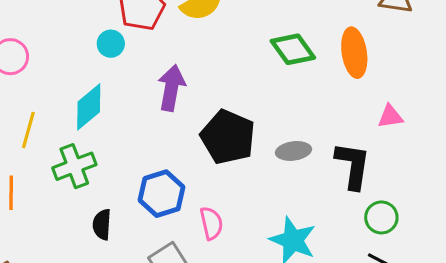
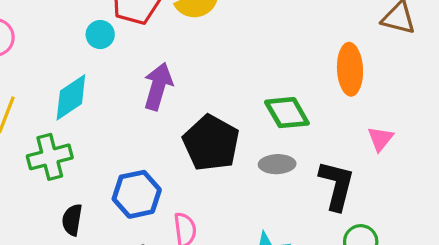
green diamond: (293, 49) -> (287, 113), moved
pink triangle: (390, 116) -> (380, 139), turned -48

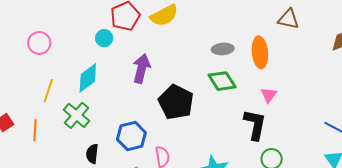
pink triangle: (380, 139) -> (269, 95), moved
green cross: (50, 157) -> (76, 115), turned -32
gray ellipse: (277, 164) -> (223, 49), moved

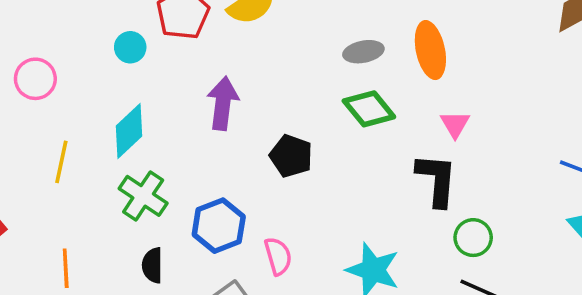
cyan circle: (104, 38) -> (130, 47), moved
black pentagon: (176, 102) -> (291, 156), size x0.7
green cross: (76, 115) -> (143, 196), moved
orange line: (35, 130) -> (66, 268), moved

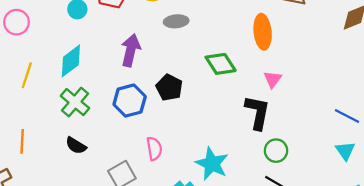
gray ellipse: (363, 52) -> (176, 21), moved
blue hexagon: (219, 226) -> (130, 101), moved
black semicircle: (152, 265) -> (76, 146), turned -65

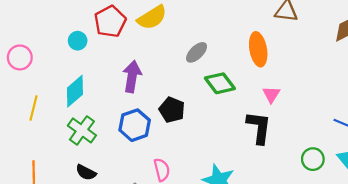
gray ellipse: (176, 21) -> (197, 52), moved, turned -35
green circle: (276, 151) -> (313, 159), moved

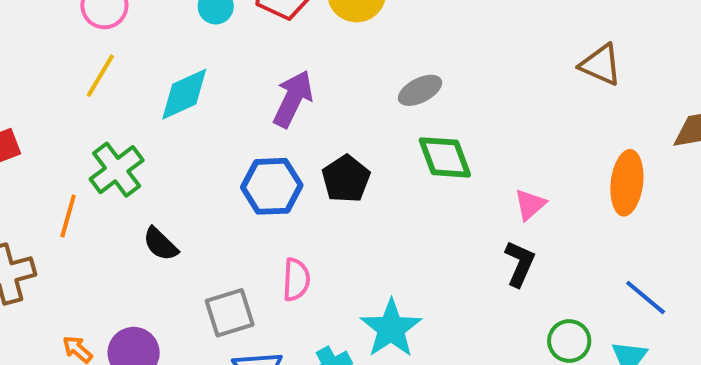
orange ellipse: (258, 49) -> (627, 183), moved
yellow line: (34, 108) -> (100, 76), moved
black L-shape: (259, 128) -> (520, 264), moved, size x0.7
green cross: (82, 130) -> (117, 170), moved

